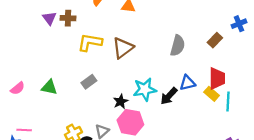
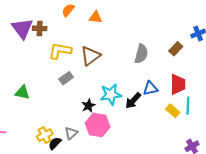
purple triangle: (49, 18) -> (22, 28), size x1.6
gray rectangle: (89, 82) -> (66, 78), moved
yellow rectangle: (212, 94) -> (173, 111), moved

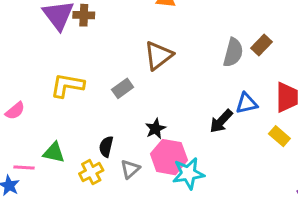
brown rectangle: (176, 49) -> (262, 45), moved
yellow L-shape: (60, 51) -> (67, 85), moved
green triangle: (22, 92) -> (54, 153), moved
cyan star: (111, 94) -> (188, 174), moved
black semicircle: (55, 143) -> (106, 147), moved, turned -32

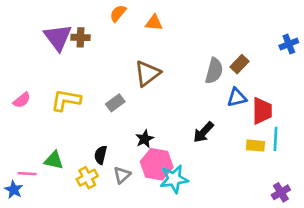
blue triangle: (247, 103) -> (237, 97), moved
pink semicircle: (15, 111) -> (22, 100), moved
yellow rectangle: (279, 136) -> (255, 146), turned -36

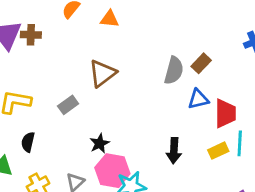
black arrow: (203, 132) -> (174, 151), moved, turned -40
yellow rectangle: (255, 146) -> (218, 151), turned -30
black semicircle: (101, 155) -> (28, 142), moved

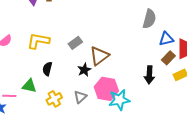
brown rectangle: (201, 63) -> (168, 58), moved
brown triangle: (102, 73) -> (99, 56), moved
black star: (100, 143) -> (84, 70), moved

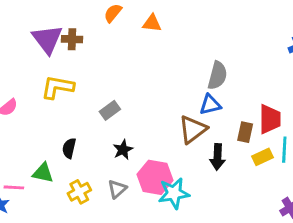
blue triangle: (166, 39) -> (210, 105), moved
yellow L-shape: (38, 41) -> (58, 87), moved
brown triangle: (99, 56) -> (193, 129), moved
brown rectangle: (168, 58) -> (245, 132), turned -32

